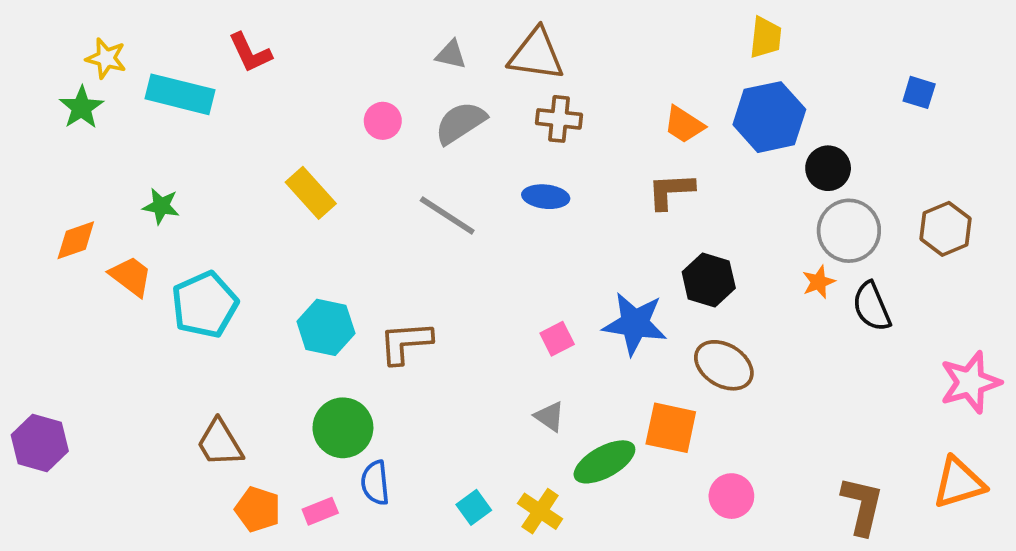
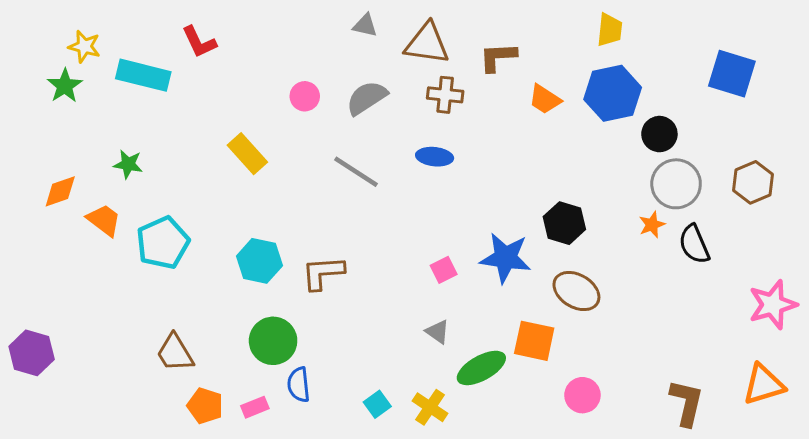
gray triangle: (451, 55) -> (365, 25), moved
blue square: (919, 92) -> (732, 74), size x1.8
brown L-shape: (671, 191) -> (498, 57), moved

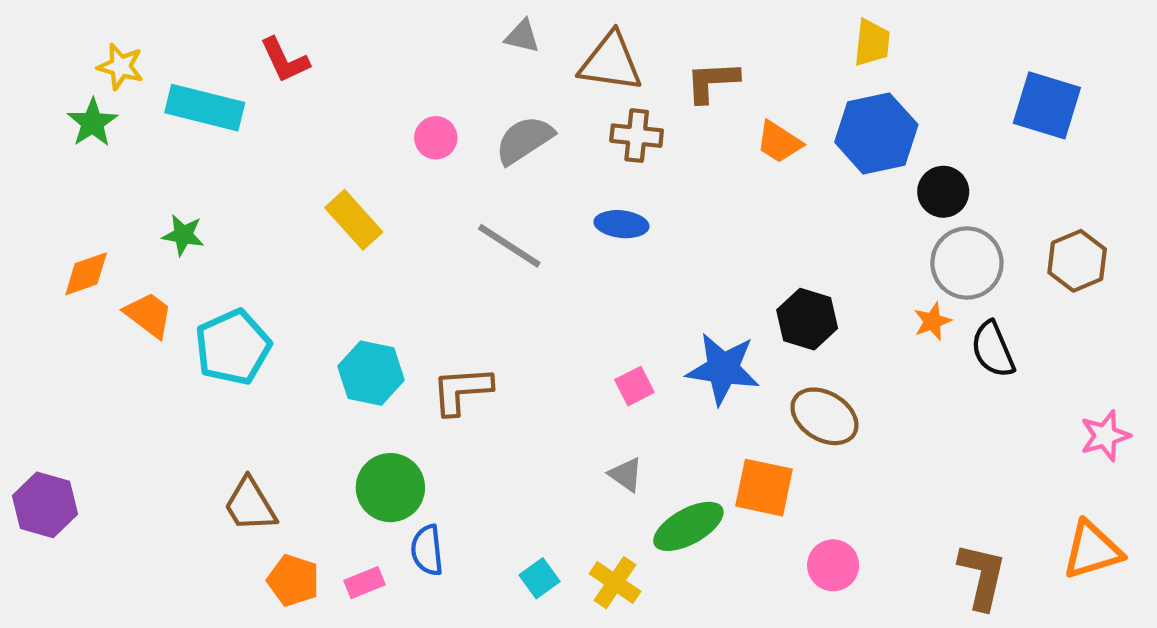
pink star: (773, 305) -> (1105, 436), size x0.7

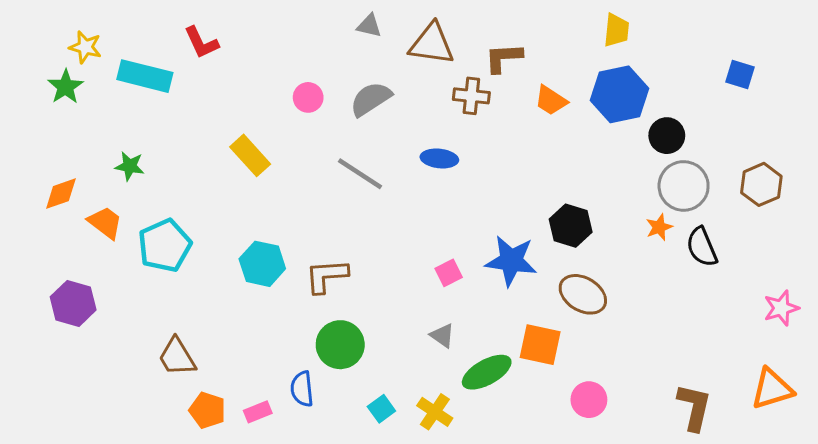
blue square: (1047, 105) -> (740, 75), size x0.6
brown cross: (637, 136) -> (471, 96), moved
green circle: (390, 488) -> (340, 345), moved
purple hexagon: (45, 505) -> (73, 303), moved

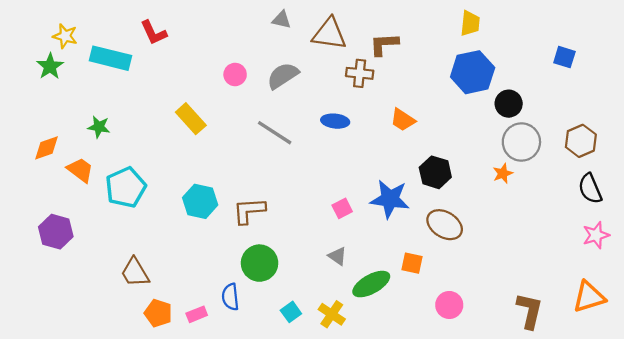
orange trapezoid: (551, 100) -> (403, 120), moved
black semicircle: (702, 247) -> (590, 189), moved
orange square: (540, 345) -> (412, 263), size x0.7

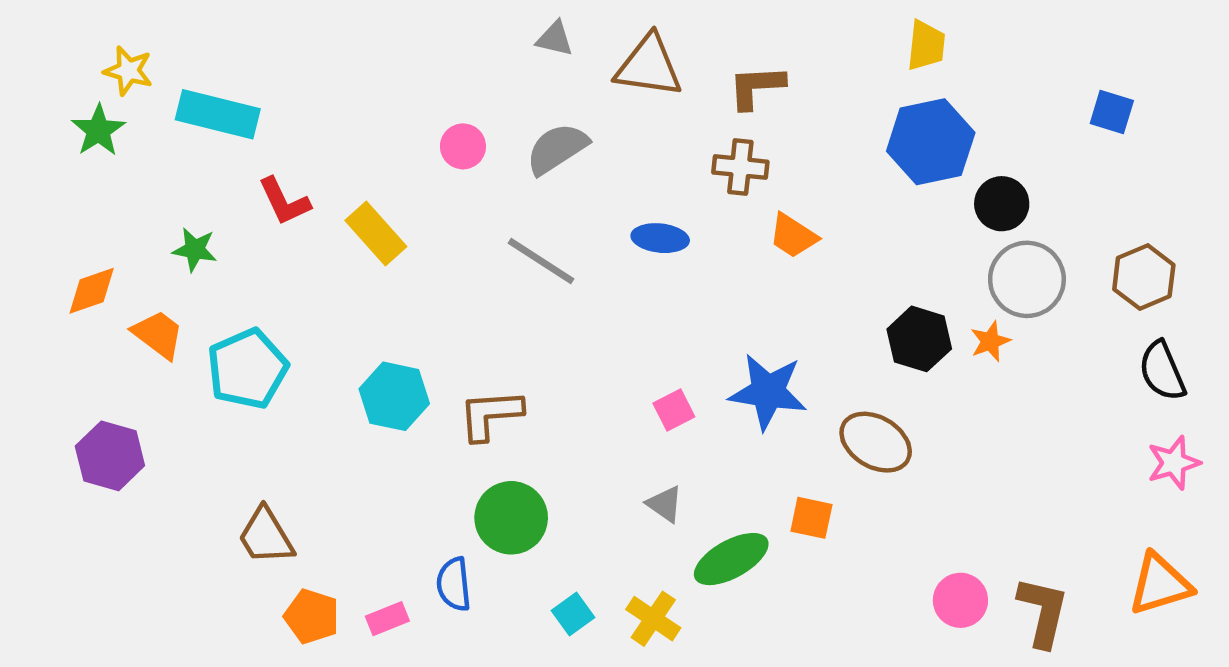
red L-shape: (154, 33) -> (284, 201), moved
brown cross: (360, 73) -> (740, 167), moved
black hexagon: (435, 172) -> (919, 339), moved
pink circle: (449, 305) -> (960, 600), moved

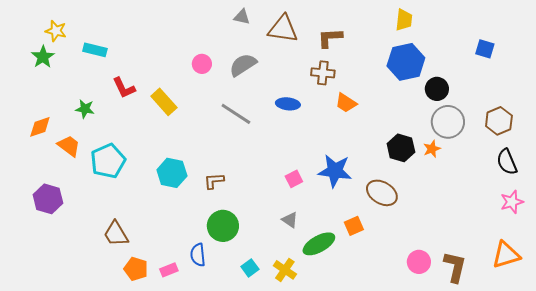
cyan rectangle: (218, 114) -> (95, 50), size x0.7
brown L-shape: (490, 415) -> (214, 181), size x0.7
orange square: (811, 518) -> (354, 226), turned -36

